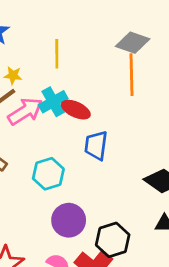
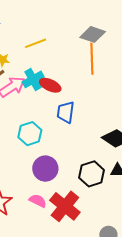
yellow line: (57, 54) -> (36, 43), turned 70
black hexagon: (113, 240) -> (92, 174), moved

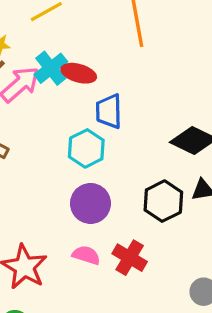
cyan hexagon: (30, 134) -> (86, 148), moved
red cross: (65, 206) -> (130, 258), size x0.7

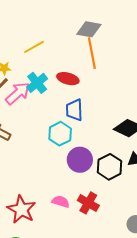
red ellipse: (79, 73) -> (68, 79), moved
purple circle: (90, 203) -> (80, 160), moved

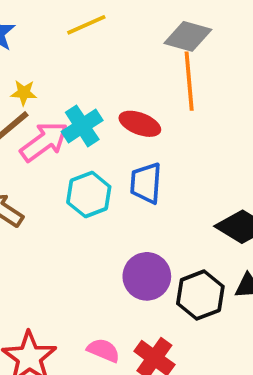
yellow line: (34, 47) -> (86, 25), moved
cyan hexagon: (60, 134) -> (89, 195), moved

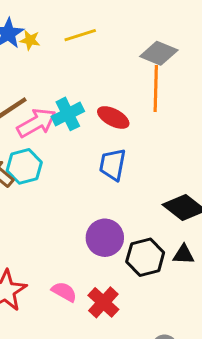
yellow star: (24, 93) -> (30, 40), moved
cyan hexagon: (89, 195) -> (24, 166), moved

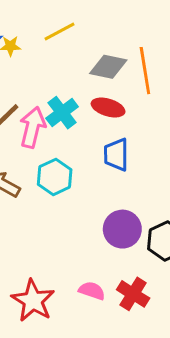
gray diamond: (159, 53) -> (108, 67), moved
pink arrow: (37, 123) -> (32, 127), turned -36
cyan hexagon: (24, 166) -> (55, 177), moved

